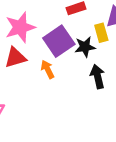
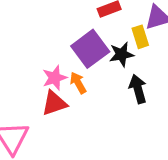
pink star: (20, 27) -> (55, 78), moved, size x0.7
red triangle: (15, 58) -> (54, 103), moved

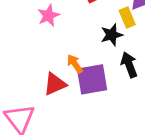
purple square: (90, 49) -> (92, 79), moved, turned 32
pink star: (55, 78) -> (48, 15), moved

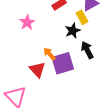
red triangle: (55, 84) -> (37, 70), turned -42

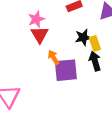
yellow rectangle: (82, 17) -> (95, 44), moved
red triangle: (37, 70) -> (40, 35), moved

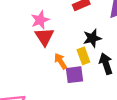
yellow rectangle: (95, 44) -> (83, 56), moved
purple square: (66, 70) -> (74, 75), size x0.7

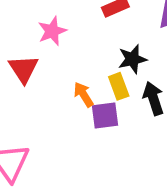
red triangle: (44, 37) -> (23, 69), moved

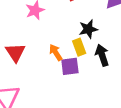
red triangle: (23, 69) -> (15, 52), moved

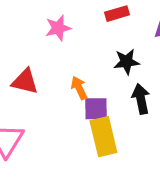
yellow rectangle: (79, 47) -> (103, 137), moved, size x1.6
red triangle: (15, 52) -> (25, 81), turned -50

